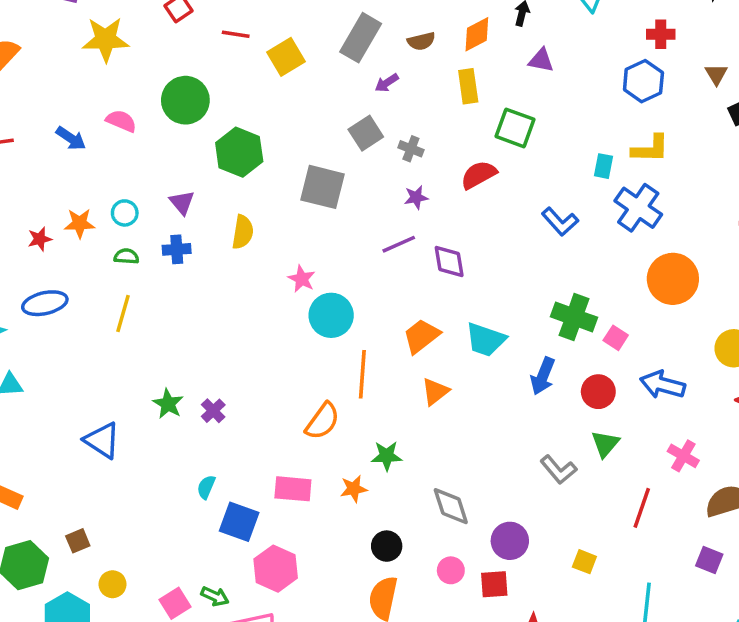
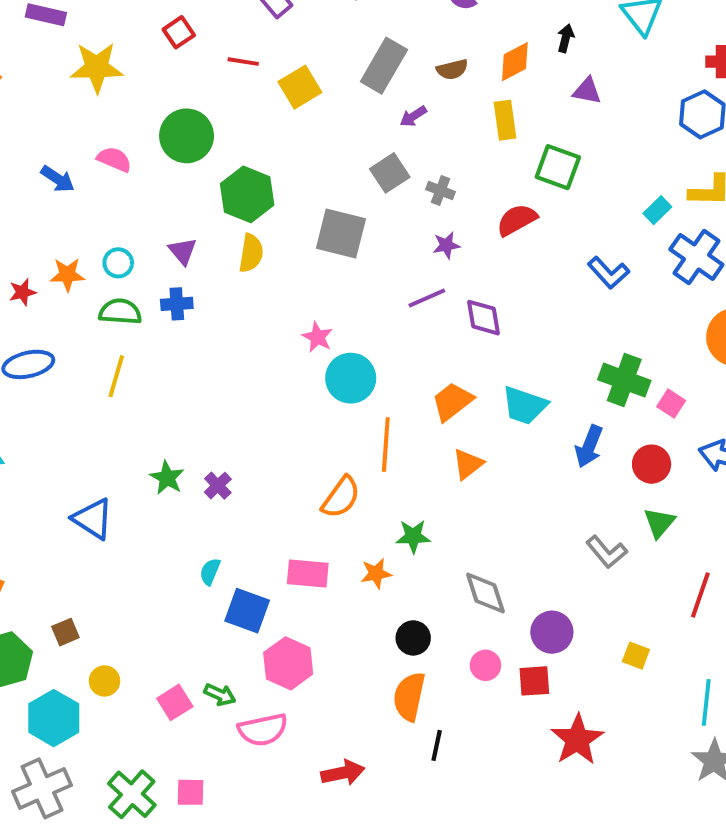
cyan rectangle: (604, 166) -> (657, 210), turned 35
yellow semicircle: (243, 232) -> (251, 253), moved
green semicircle: (126, 256) -> (120, 312), size x1.5

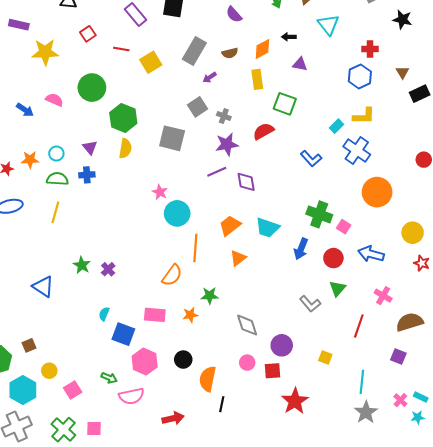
black arrow: (566, 38) -> (289, 37), turned -104
purple star: (446, 245) -> (227, 144), size x1.6
black circle: (413, 638) -> (183, 360), moved
pink square: (175, 702) -> (73, 390), moved

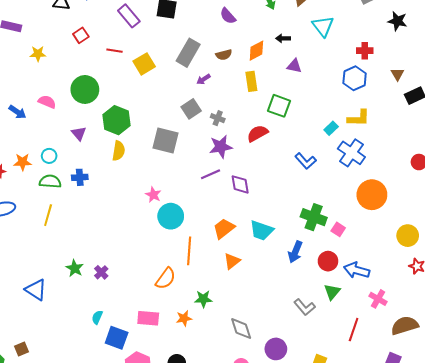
yellow star: (45, 52) -> (38, 54), size x0.6
purple triangle: (90, 147) -> (79, 133), moved
blue arrow: (371, 254) -> (357, 270), moved

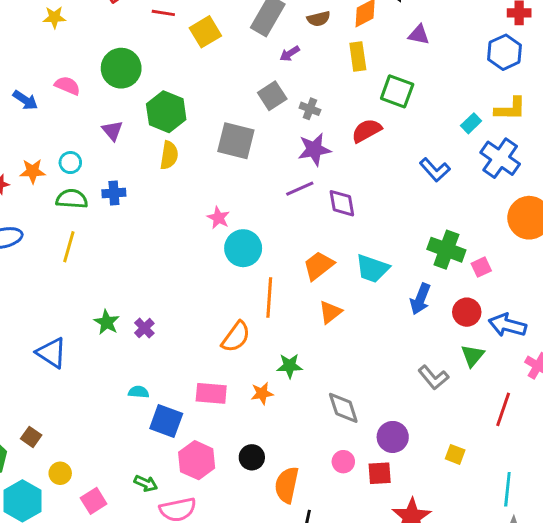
pink square: (338, 229) -> (481, 267), turned 32
cyan semicircle: (97, 317) -> (139, 392), turned 72
brown square: (22, 349) -> (31, 437), turned -32

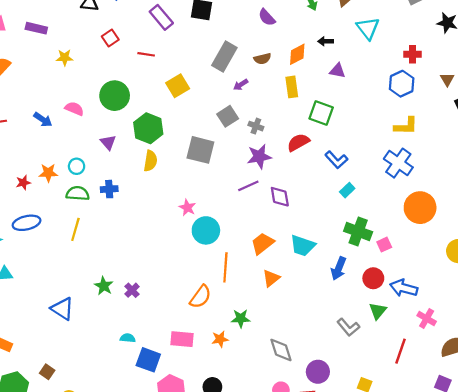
yellow square: (205, 32) -> (178, 86), moved
cyan rectangle: (471, 123) -> (347, 190), moved
blue L-shape: (435, 170) -> (336, 160), moved

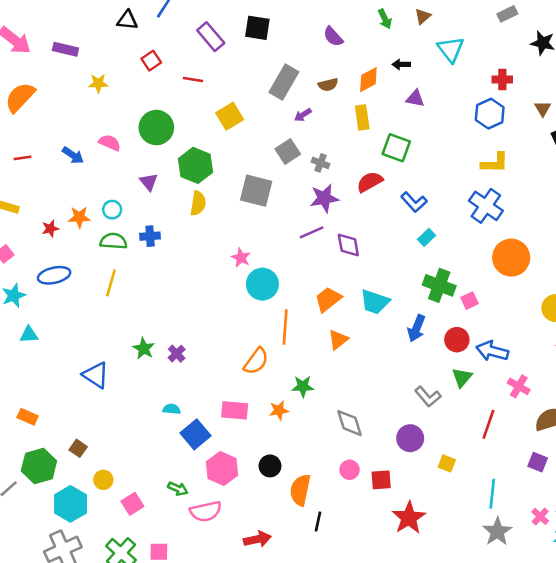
blue square: (148, 360) -> (195, 434), turned 30
purple circle: (318, 372) -> (410, 438), moved

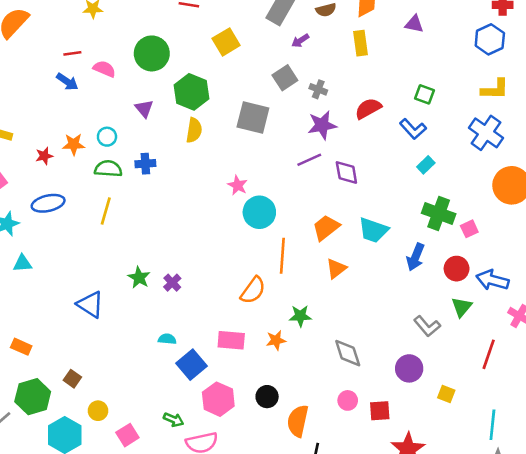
green square: (396, 148) -> (425, 94), moved, size x0.7
red line: (23, 158) -> (72, 53), moved

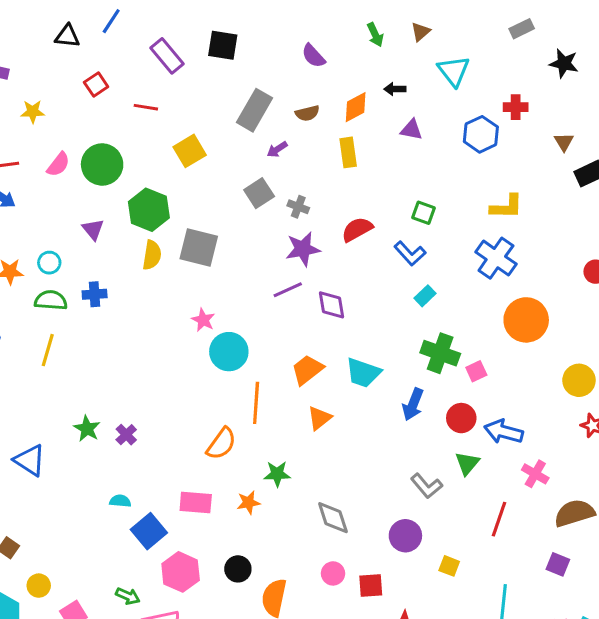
blue hexagon: (490, 39) -> (481, 134), moved
pink semicircle: (104, 69) -> (58, 164), moved, turned 105
gray square: (253, 117) -> (199, 247), moved

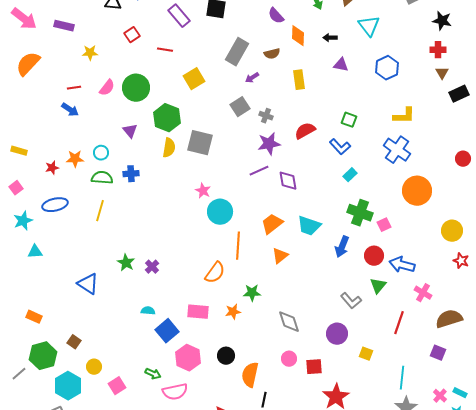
orange diamond: (356, 107) -> (298, 36), moved, turned -60
red cross: (516, 107) -> (438, 50), moved

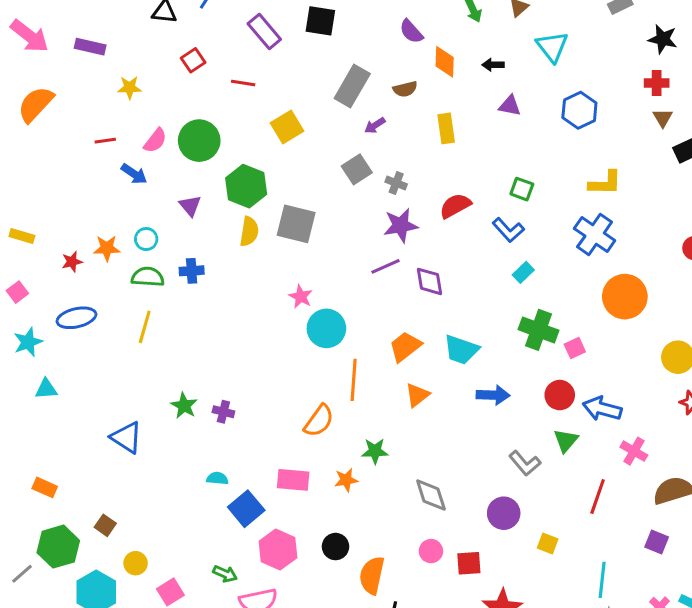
blue arrow: (70, 110) -> (134, 174), moved
blue arrow: (342, 247) -> (493, 395), moved, turned -110
purple cross: (152, 267) -> (223, 412), turned -32

